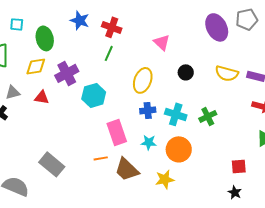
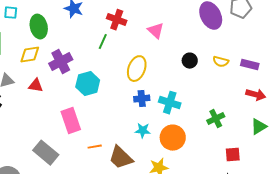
red cross: (112, 27) -> (117, 20), moved
black circle: (186, 72) -> (190, 61), moved
yellow semicircle: (227, 73) -> (221, 62), size x0.7
green cross: (208, 116) -> (216, 119), moved
pink rectangle: (117, 132) -> (71, 121), moved

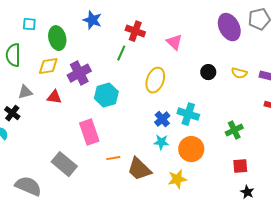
blue cross: (142, 99) -> (162, 119), moved, turned -35
red square: (233, 155) -> (240, 166), moved

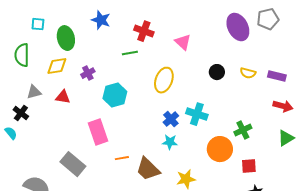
green line: (121, 53) -> (130, 53), turned 56
purple cross: (79, 73) -> (88, 73), size x0.6
orange circle: (191, 149) -> (220, 149), moved

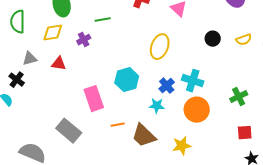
green line: (130, 53) -> (103, 20), moved
yellow semicircle: (248, 73) -> (244, 40), turned -35
cyan hexagon: (115, 95) -> (127, 80), moved
cyan star: (170, 142) -> (157, 106), moved
orange circle: (220, 149) -> (197, 110), moved

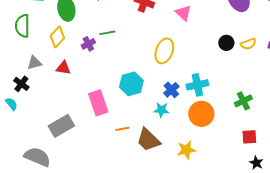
green line: (103, 20) -> (107, 33), moved
yellow diamond: (53, 33) -> (57, 37), turned -40
black circle: (213, 39) -> (226, 43), moved
cyan cross: (193, 81) -> (197, 85), turned -30
gray rectangle: (69, 131) -> (61, 126), moved, turned -70

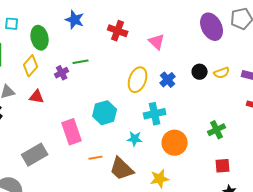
cyan cross: (197, 85) -> (155, 114), moved
blue cross: (171, 90) -> (168, 80), moved

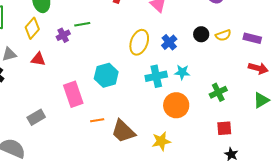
cyan star: (135, 139) -> (182, 72), moved
gray rectangle: (35, 155) -> (36, 117), size x0.7

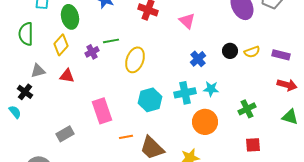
yellow ellipse: (139, 42) -> (135, 60), moved
cyan hexagon: (106, 75) -> (150, 100), moved
green triangle: (261, 100) -> (290, 117), turned 48

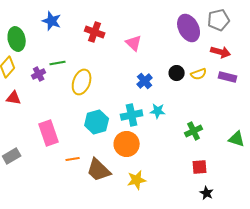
red arrow: (287, 85) -> (221, 52), moved
orange circle: (205, 122) -> (127, 144), moved

